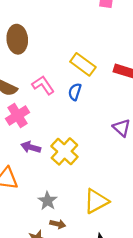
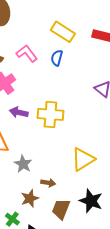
yellow cross: (64, 151) -> (50, 114), turned -35
gray star: (48, 201) -> (23, 164), moved

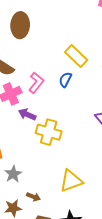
pink L-shape: (27, 53) -> (36, 83), moved, turned 65
purple arrow: (19, 112) -> (27, 114), moved

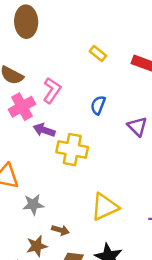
yellow rectangle: (76, 56) -> (98, 54), size x0.6
blue semicircle: (65, 80) -> (98, 105), moved
gray star: (13, 174) -> (33, 204), turned 30

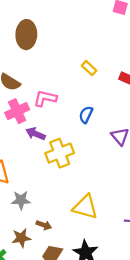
pink L-shape: (52, 90) -> (45, 98), turned -115
yellow cross: (72, 150) -> (60, 153), turned -36
yellow triangle: (105, 207) -> (85, 207), turned 36

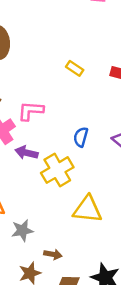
blue semicircle: (86, 115) -> (81, 137), moved
yellow triangle: (85, 207) -> (87, 209), moved

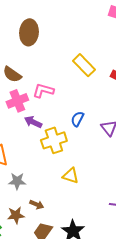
yellow rectangle: (75, 68) -> (84, 65), size x1.6
yellow triangle: (87, 209) -> (71, 176), size x0.7

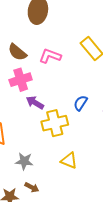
pink L-shape: (43, 91) -> (50, 56), moved
gray star: (17, 181) -> (24, 161), moved

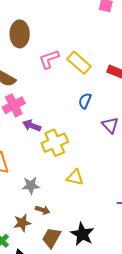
pink L-shape: (50, 56) -> (49, 59), moved, turned -30
blue semicircle: (81, 103) -> (85, 101), moved

